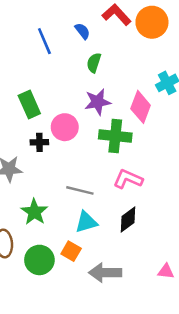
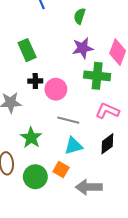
pink circle: (65, 127) -> (56, 89), moved

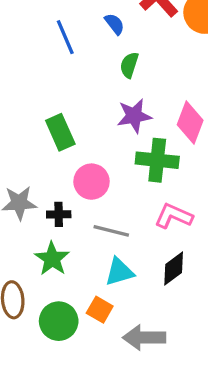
green rectangle: (27, 50) -> (60, 132), moved
black cross: (35, 81) -> (59, 214), moved

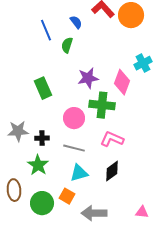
green semicircle: (129, 65) -> (67, 45), moved
pink circle: (92, 182) -> (74, 118), moved

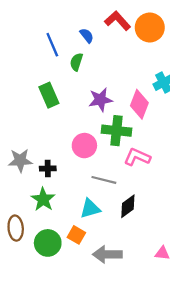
green rectangle: (43, 88) -> (49, 95), moved
pink L-shape: (112, 139) -> (137, 157), moved
gray line: (74, 148) -> (104, 180), moved

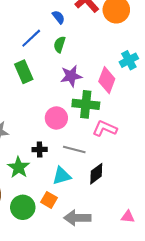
blue line: (52, 45) -> (31, 38), moved, turned 70
green semicircle: (76, 62) -> (60, 44), moved
black cross: (48, 168) -> (40, 150), moved

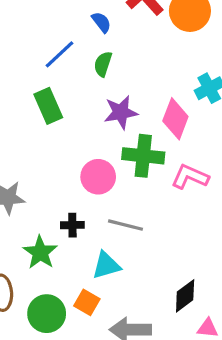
pink L-shape: (105, 128) -> (190, 177), moved
black diamond: (96, 174) -> (185, 296), moved

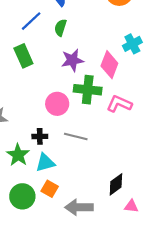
cyan triangle: (106, 265) -> (45, 163), moved

